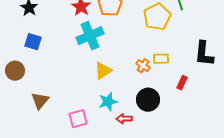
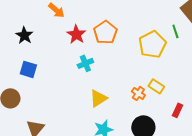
cyan cross: (90, 36) -> (85, 63), size x0.6
yellow rectangle: (161, 59) -> (156, 86), turned 35

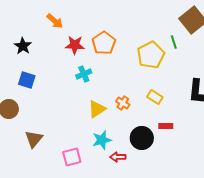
red star: (76, 34) -> (75, 45), turned -30
orange cross: (138, 93) -> (123, 103), moved
red rectangle: (177, 110) -> (166, 126), moved, turned 64

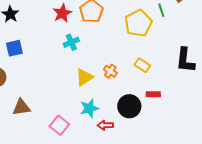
red star: (75, 45) -> (62, 13), turned -30
blue square: (27, 80) -> (14, 48), turned -30
brown triangle: (34, 139) -> (21, 107), turned 42
pink square: (72, 157) -> (59, 125), turned -36

